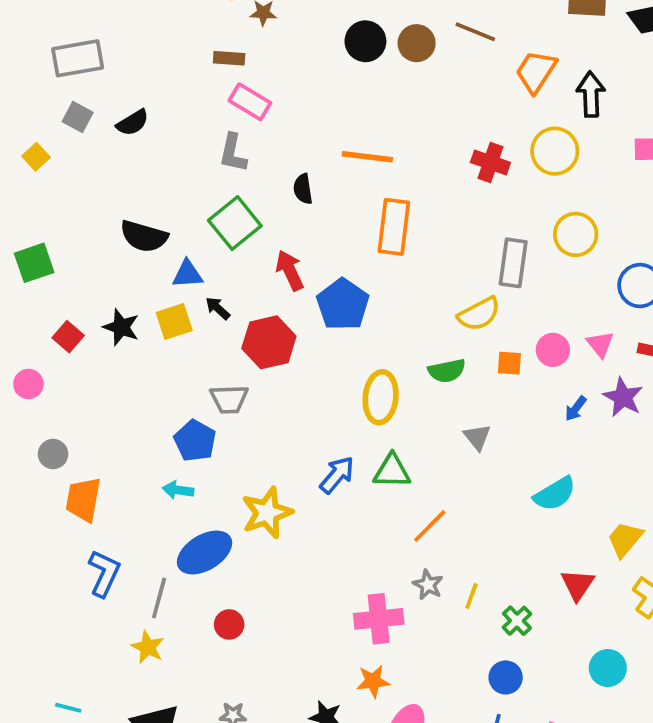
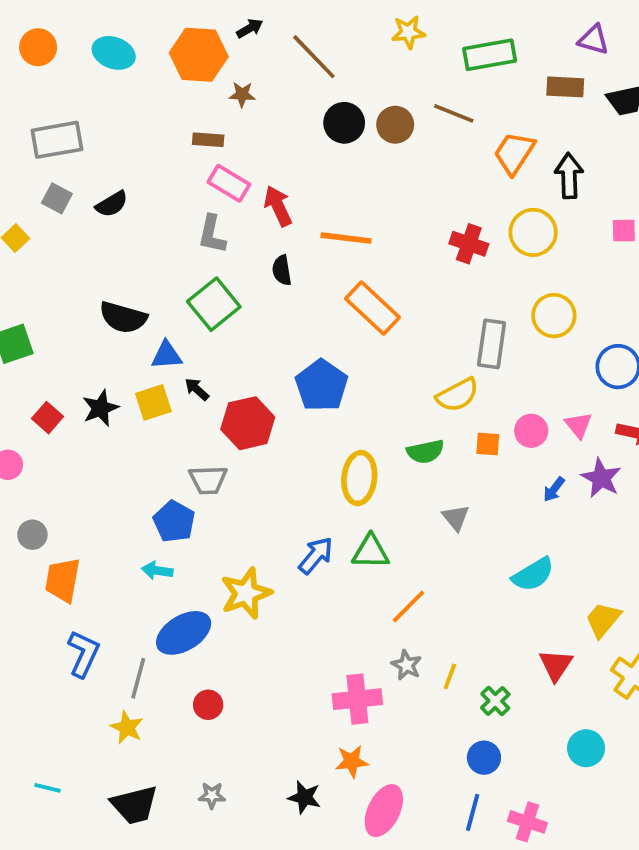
orange rectangle: (394, 227) -> (372, 308), turned -54
red arrow: (290, 270) -> (278, 206), moved
black star: (121, 327) -> (100, 408), turned 30

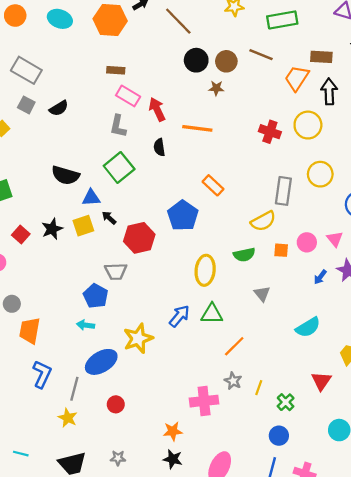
brown rectangle: (565, 87) -> (321, 57), moved
brown star: (242, 94) -> (216, 88), moved
gray rectangle: (57, 140) -> (26, 70), turned 40
orange rectangle: (372, 308) -> (213, 185), moved, size x0.7
orange star: (352, 761) -> (173, 431), moved

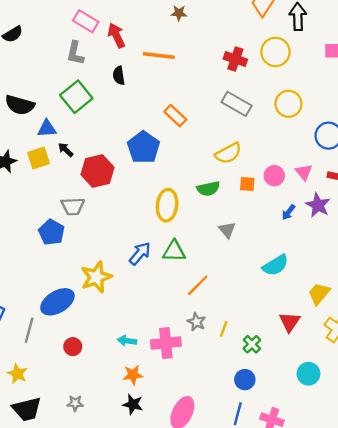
gray rectangle: (283, 191) -> (237, 104), moved, turned -68
cyan arrow: (86, 325) -> (127, 341), moved
yellow star: (68, 418) -> (17, 374), moved

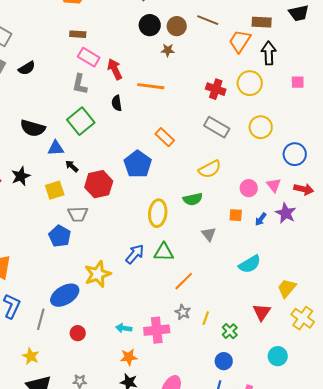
yellow square: (39, 158) -> (55, 190), moved
orange square: (247, 184) -> (236, 215), moved

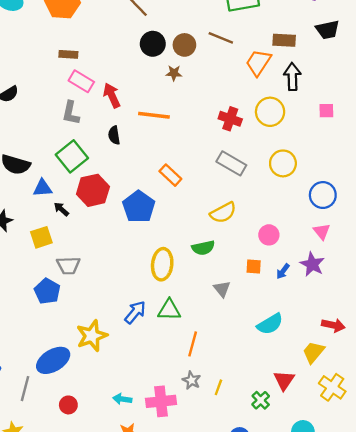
red hexagon: (99, 184) -> (93, 190), moved
pink triangle: (274, 185) -> (322, 231), moved
red arrow: (304, 189) -> (333, 325), moved
orange line: (184, 281) -> (193, 344), turned -30
green cross: (230, 331) -> (261, 400), moved

